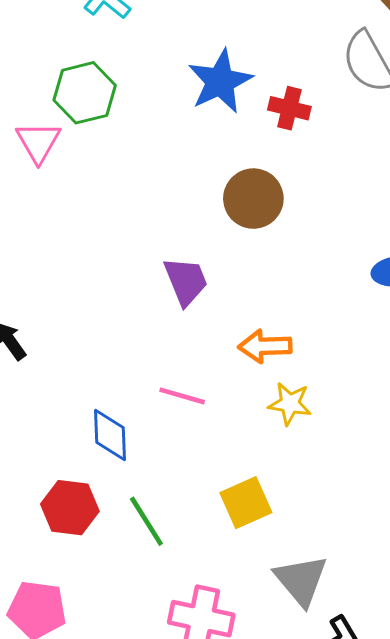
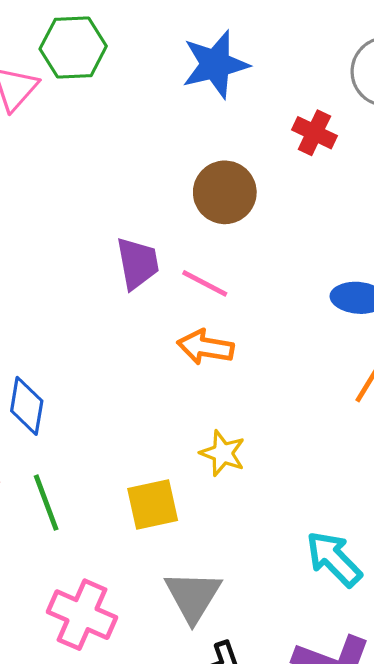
red cross: (289, 108) -> (314, 133), moved
pink line: (182, 396) -> (205, 283), moved
yellow star: (290, 404) -> (223, 453), moved

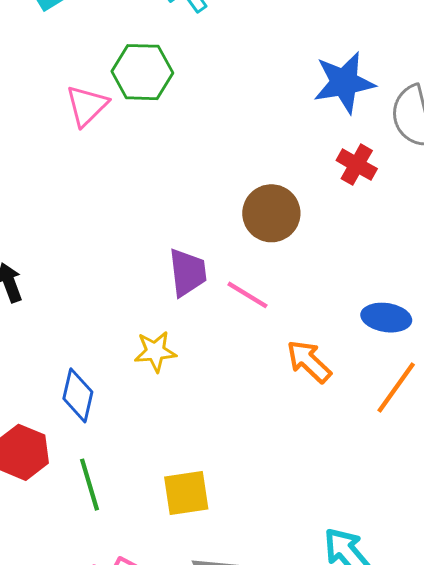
blue star: (215, 64) -> (344, 83), moved
orange arrow: (205, 347) -> (309, 361), moved, turned 30
yellow star: (223, 453) -> (155, 351), moved, turned -30

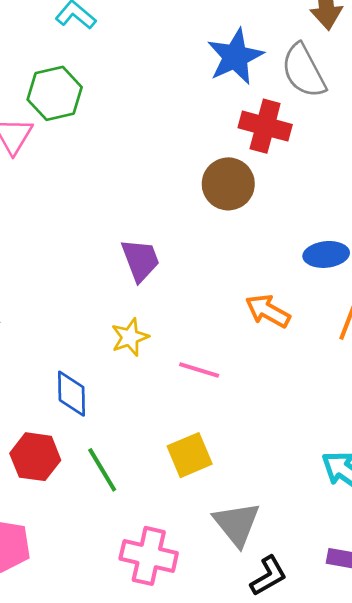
red cross: (357, 165) -> (265, 126), size x1.4
brown circle: (271, 213) -> (228, 184), moved
pink line: (247, 295) -> (199, 370), moved

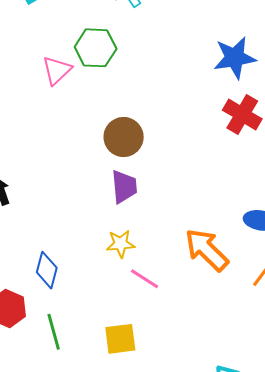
brown circle: (228, 184) -> (124, 137), moved
orange arrow: (268, 311) -> (207, 250), size x1.4
yellow star: (130, 337) -> (121, 244), moved

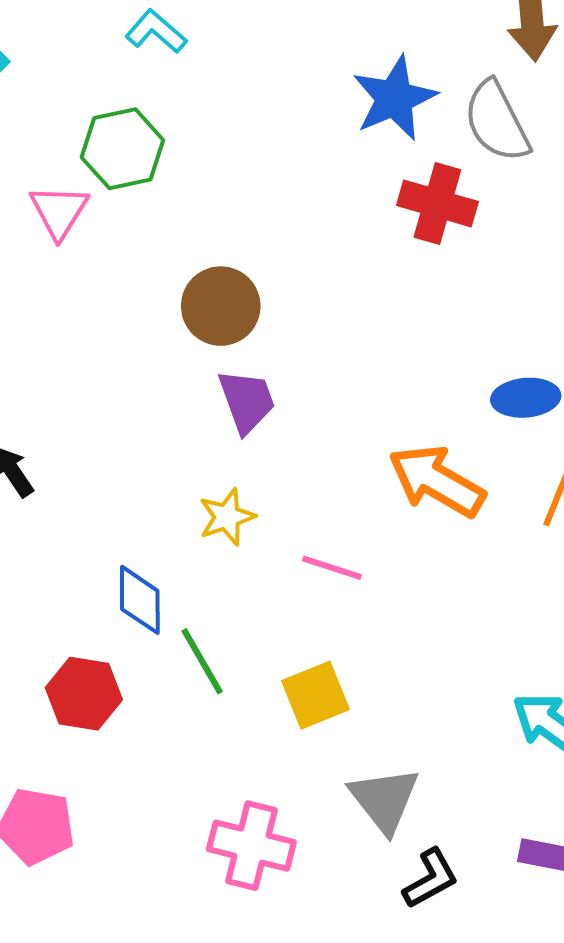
yellow star: (121, 244) -> (227, 517), moved
green line: (54, 332) -> (202, 661), moved

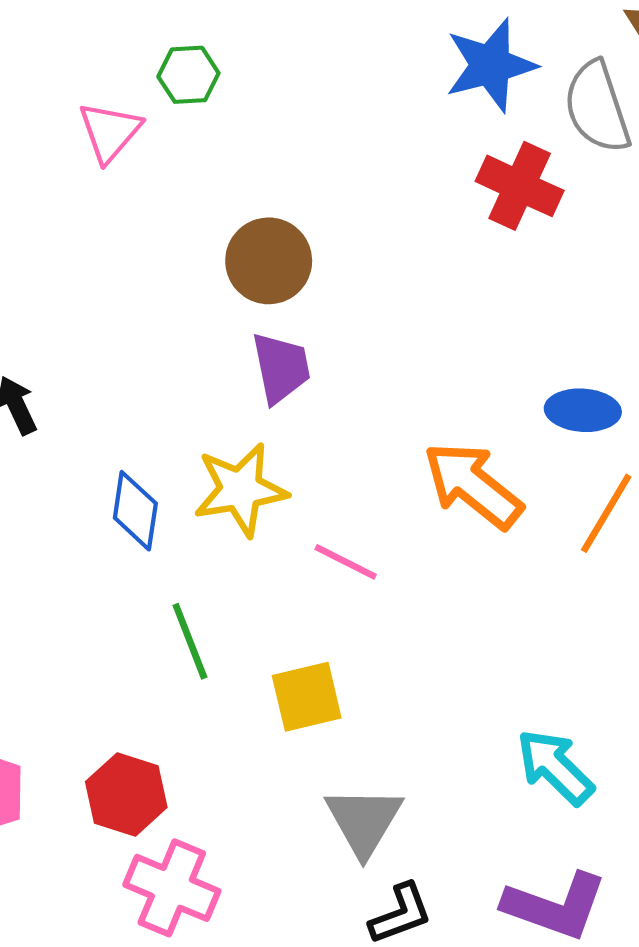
green hexagon: (122, 149) -> (188, 75), size x0.7
yellow star: (227, 517) -> (241, 490), size x1.5
blue diamond: (140, 600) -> (135, 511), moved
red hexagon: (84, 694) -> (126, 795), moved
pink cross: (251, 846) -> (172, 888), moved

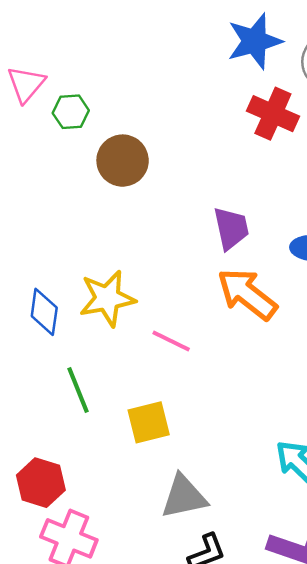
green hexagon: (188, 75) -> (71, 112), moved
purple trapezoid: (281, 368) -> (231, 228), moved
gray triangle: (364, 821) -> (184, 497), turned 48

